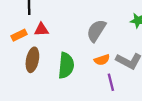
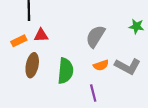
purple line: (111, 82) -> (93, 93), moved

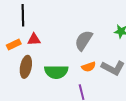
green semicircle: (65, 71) -> (56, 72), turned 85

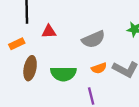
red triangle: (34, 39) -> (49, 32), moved
gray semicircle: (84, 40) -> (93, 39), turned -145

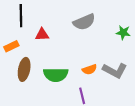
gray semicircle: (93, 39) -> (84, 22), moved

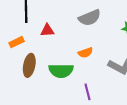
orange semicircle: (89, 69) -> (85, 53), moved

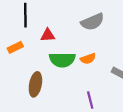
brown ellipse: (29, 65) -> (35, 84), moved
green semicircle: (61, 71) -> (62, 60), moved

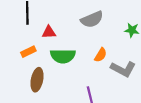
orange rectangle: (15, 47) -> (28, 52), moved
orange semicircle: (88, 59) -> (101, 55), moved, turned -40

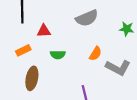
green semicircle: (63, 56) -> (58, 55), size x0.6

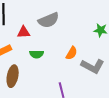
gray semicircle: (87, 18) -> (49, 20), moved

